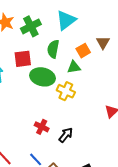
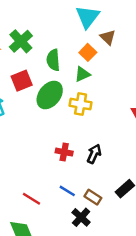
cyan triangle: (66, 20) -> (88, 17), moved
green ellipse: (42, 77) -> (50, 95), turned -50

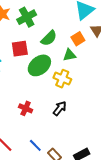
green semicircle: (53, 60) -> (49, 38), turned -144
red cross: (64, 152) -> (26, 108), moved
black arrow: (94, 154) -> (60, 108), moved

